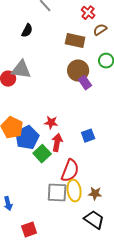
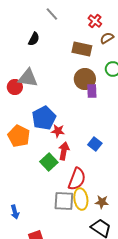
purple rectangle: (85, 83) -> (92, 91), turned 32
blue square: (88, 136) -> (95, 144), turned -32
blue pentagon: (27, 138) -> (44, 118), moved

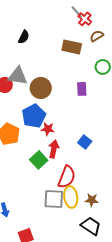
gray line: (52, 14) -> (77, 12), moved
brown circle: (85, 79) -> (41, 88), moved

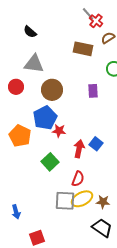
black semicircle: (24, 37) -> (30, 32), moved, turned 104
gray triangle: (18, 76) -> (34, 64), moved
red arrow: (54, 149) -> (79, 149), moved
red semicircle: (67, 177) -> (78, 179), size x0.7
yellow ellipse: (71, 197) -> (82, 199), turned 70

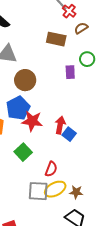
purple rectangle: (93, 91) -> (70, 72), moved
red star: (59, 131) -> (32, 121), size x1.5
red arrow: (79, 149) -> (60, 125), moved

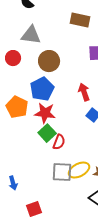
red star: (32, 121) -> (45, 113), moved
red arrow: (60, 125) -> (84, 92), moved, turned -30
red semicircle: (51, 169) -> (59, 142), moved

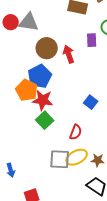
red circle: (13, 58) -> (11, 22), moved
red arrow: (84, 92) -> (69, 54), moved
orange pentagon: (17, 107) -> (27, 90), moved
red semicircle: (59, 142) -> (76, 132), moved

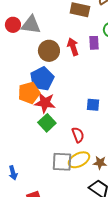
red arrow: (69, 54) -> (73, 47), moved
orange pentagon: (27, 90) -> (29, 93), turned 30
blue square: (91, 102) -> (93, 105), turned -32
red semicircle: (76, 132) -> (78, 135), turned -42

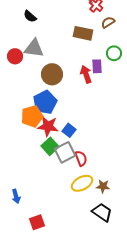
red circle: (13, 25) -> (15, 56), moved
red arrow: (73, 47) -> (86, 74), moved
blue square: (93, 105) -> (69, 130), moved, turned 32
gray square: (62, 162) -> (65, 152), moved, turned -30

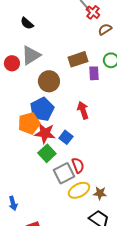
brown rectangle: (83, 33) -> (78, 59), moved, turned -30
gray triangle: (34, 48) -> (31, 55), turned -40
red arrow: (86, 74) -> (83, 110), moved
gray square: (65, 152) -> (64, 173), moved

